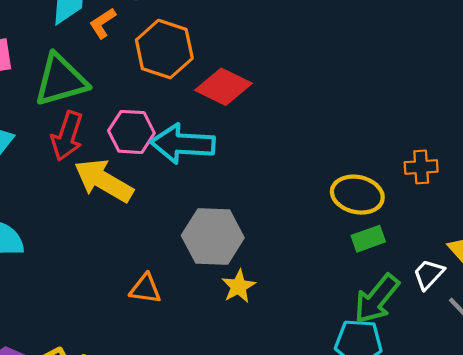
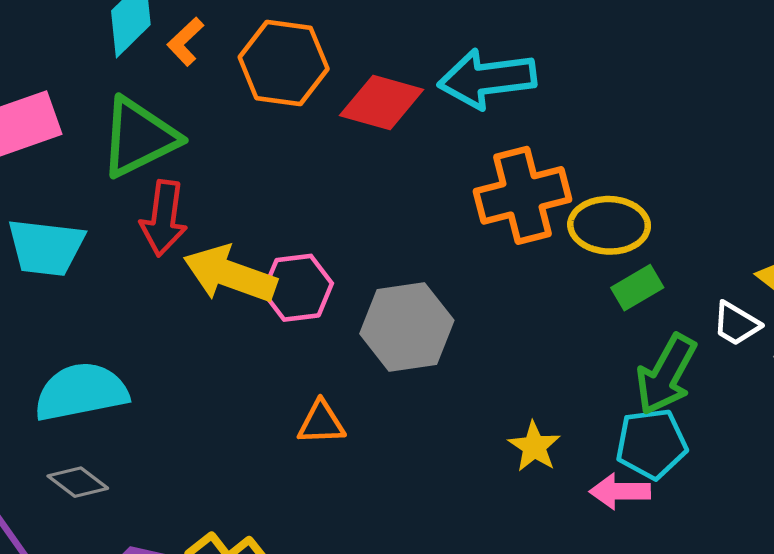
pink hexagon: (131, 132) -> (298, 288), moved
cyan arrow: (183, 144) -> (487, 79), moved
orange cross: (421, 167) -> (523, 195), moved, size x1.8
white trapezoid: (429, 274) -> (736, 324), turned -92
yellow star: (239, 286) -> (534, 447), moved

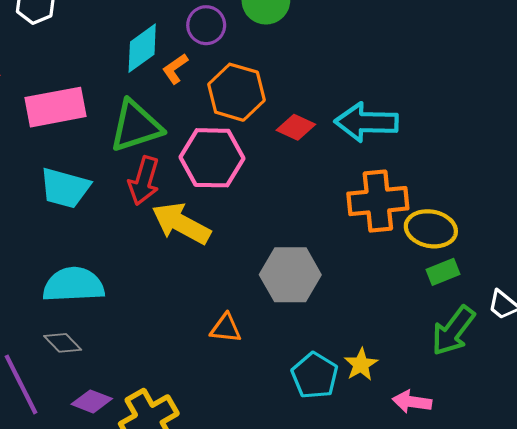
red diamond: (382, 102) -> (296, 127), size x0.7
pink hexagon: (298, 288) -> (212, 158), moved, size x1.4
cyan pentagon: (651, 444) -> (315, 376), moved, turned 30

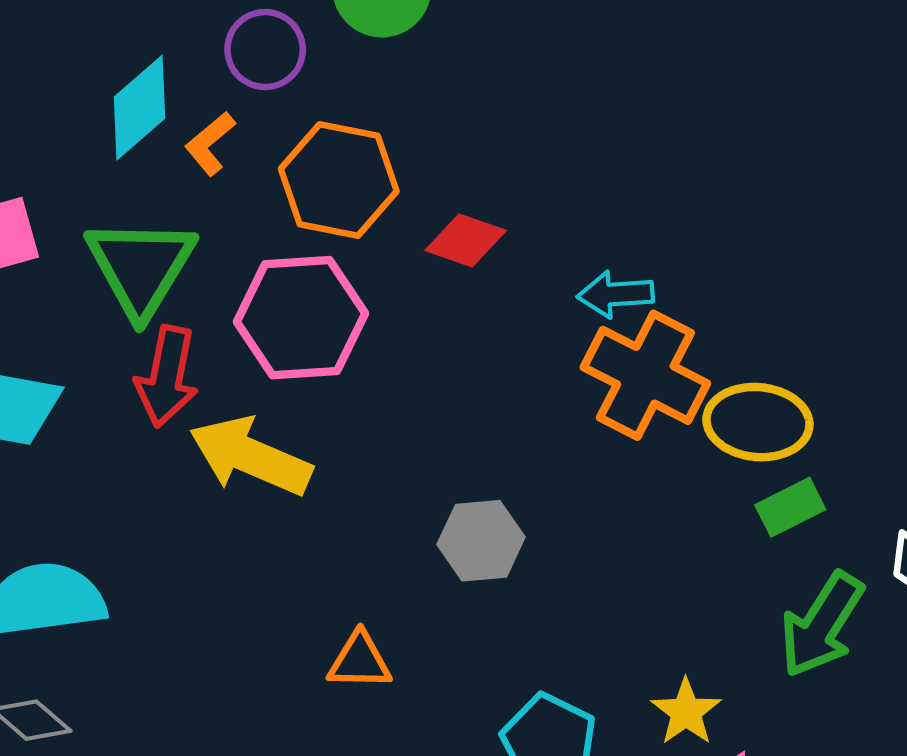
cyan arrow: (366, 122) -> (616, 294), moved, size x0.6
green triangle: (136, 126) -> (141, 267), turned -36
orange cross: (378, 201) -> (645, 375), turned 38
gray hexagon: (290, 275) -> (481, 541), size x0.7
yellow star: (361, 364) -> (686, 712), moved

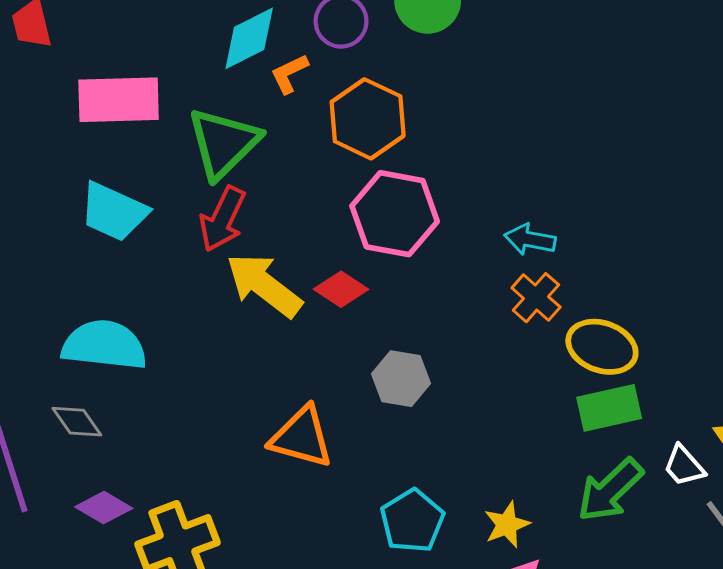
red diamond: (466, 240) -> (341, 289), moved
pink hexagon: (301, 318) -> (395, 214), moved
orange cross: (645, 375) -> (536, 298), size x0.6
green rectangle: (790, 507) -> (609, 408), size x1.4
orange triangle: (360, 661) -> (302, 437), size x1.5

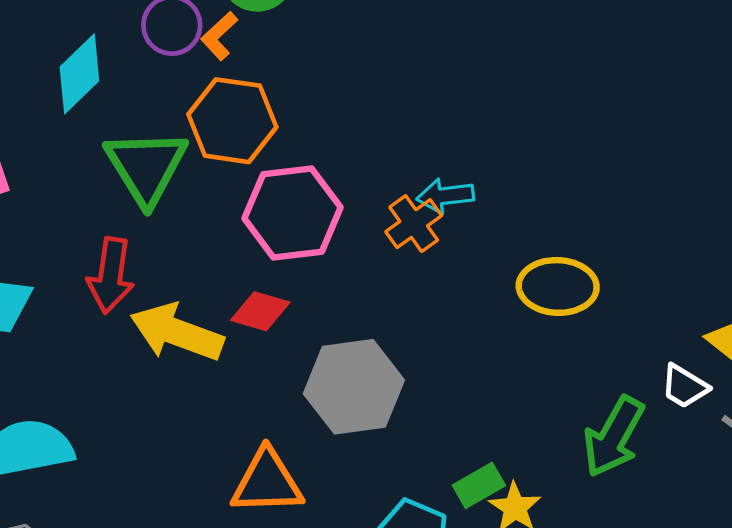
orange L-shape: (289, 74) -> (219, 36), moved
green triangle: (223, 143) -> (146, 167), moved
orange cross: (536, 298) -> (414, 224), moved, turned 30
gray hexagon: (401, 379) -> (354, 387), size x1.5
green rectangle: (609, 408) -> (479, 485), moved, size x0.7

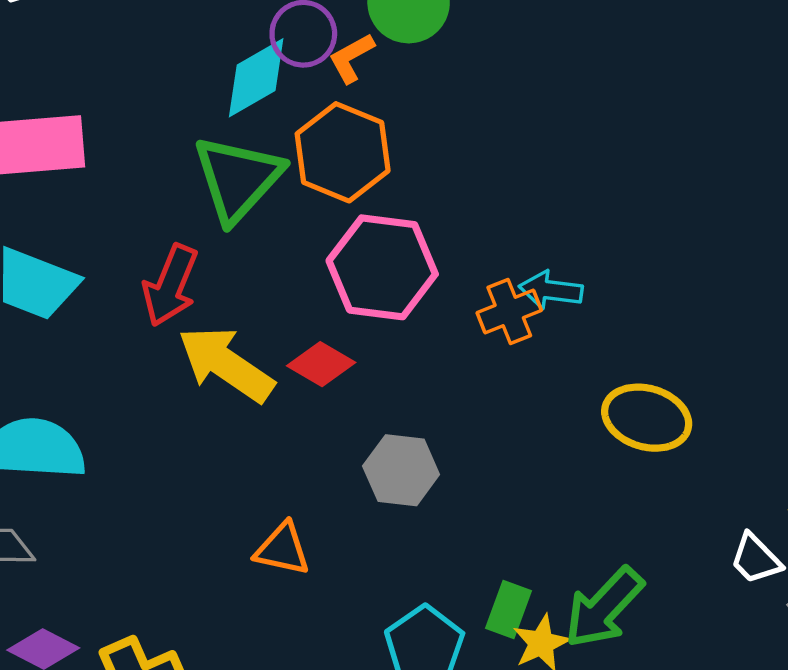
cyan diamond: (79, 74) -> (256, 78), moved
gray hexagon: (354, 387) -> (401, 470), size x0.7
green arrow: (614, 437) -> (604, 608), moved
orange triangle: (267, 482) -> (282, 549), size x0.7
green rectangle: (479, 485) -> (509, 610), turned -54

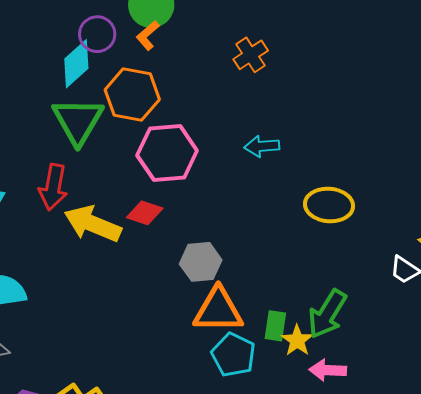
orange L-shape: (351, 58) -> (148, 35), moved
orange cross: (509, 311) -> (251, 55), moved
orange triangle: (282, 549) -> (218, 310), moved, size x1.6

